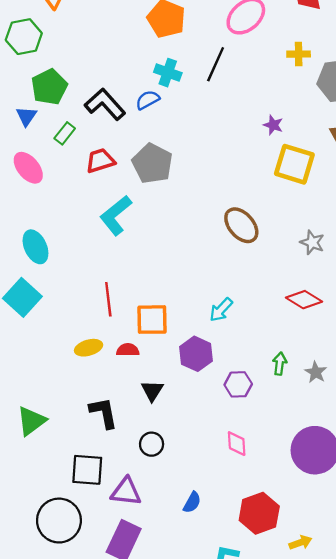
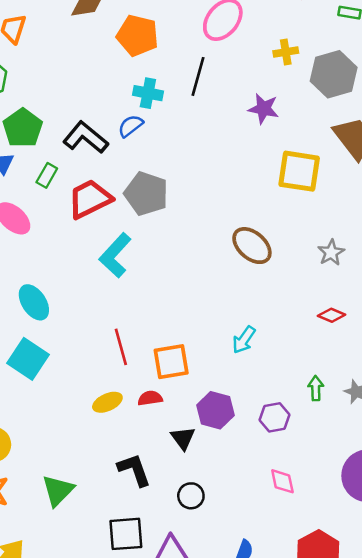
purple star: (273, 125) -> (264, 109), moved, size x1.4
red trapezoid: (100, 161) -> (90, 199), size x1.4
gray star: (312, 242) -> (331, 253), turned 30
red diamond: (304, 300) -> (332, 315), size x0.7
purple hexagon: (196, 354) -> (215, 410), moved

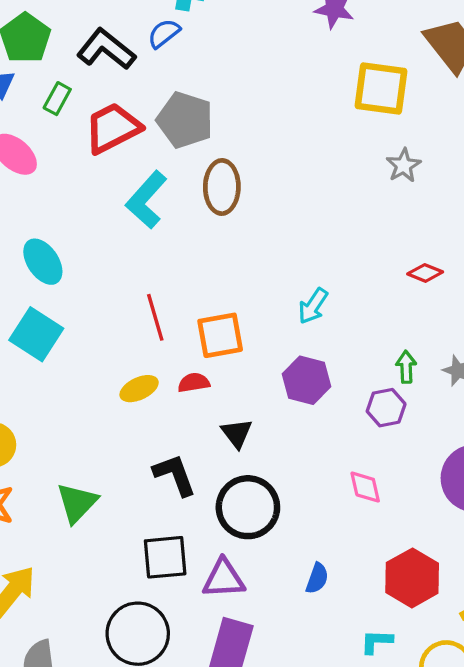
brown ellipse: (252, 246) -> (222, 187), moved, turned 51
gray star: (331, 253) -> (404, 165), moved
purple hexagon: (215, 410) -> (307, 380), moved
purple hexagon: (275, 417) -> (386, 408), moved
black circle: (191, 496) -> (248, 507), size x1.8

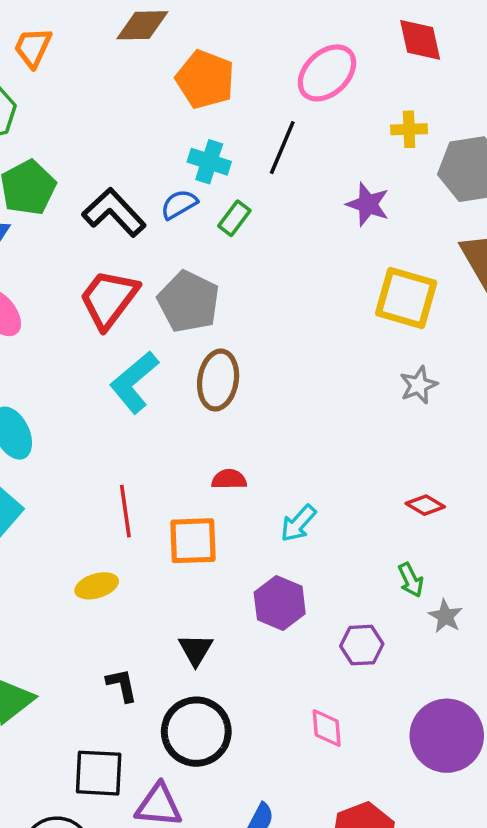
green rectangle: (57, 99) -> (234, 218), moved
red trapezoid: (113, 128) -> (109, 299), turned -34
green arrow: (406, 367) -> (411, 580), moved, turned 148
red semicircle: (194, 383) -> (229, 479), moved
black L-shape: (175, 475) -> (122, 685), size x0.7

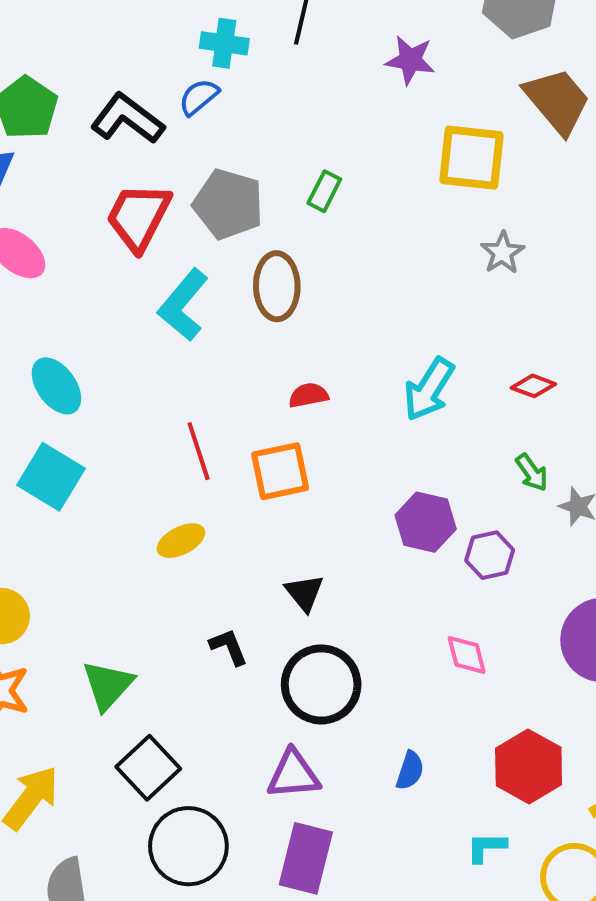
green rectangle: (234, 218) -> (324, 191), moved
cyan arrow: (298, 523) -> (429, 389), moved, size x1.4
purple hexagon: (280, 603) -> (426, 522), moved
black square: (99, 773) -> (148, 768), moved, turned -36

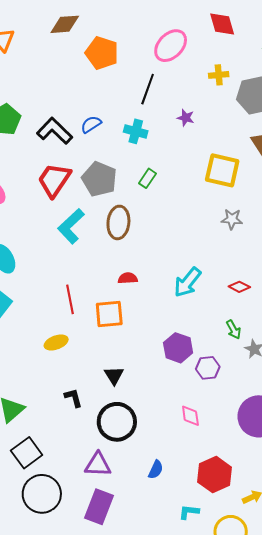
cyan cross: (224, 43) -> (136, 131), moved
purple star: (410, 60) -> (186, 118), moved, size x0.7
gray star: (502, 253) -> (232, 219), turned 30

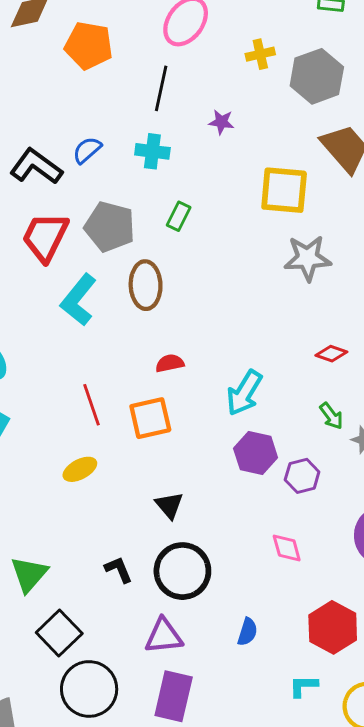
gray star: (232, 219) -> (308, 258), size x1.5
cyan arrow: (188, 282) -> (244, 393), moved
black L-shape: (73, 398) -> (119, 570), moved

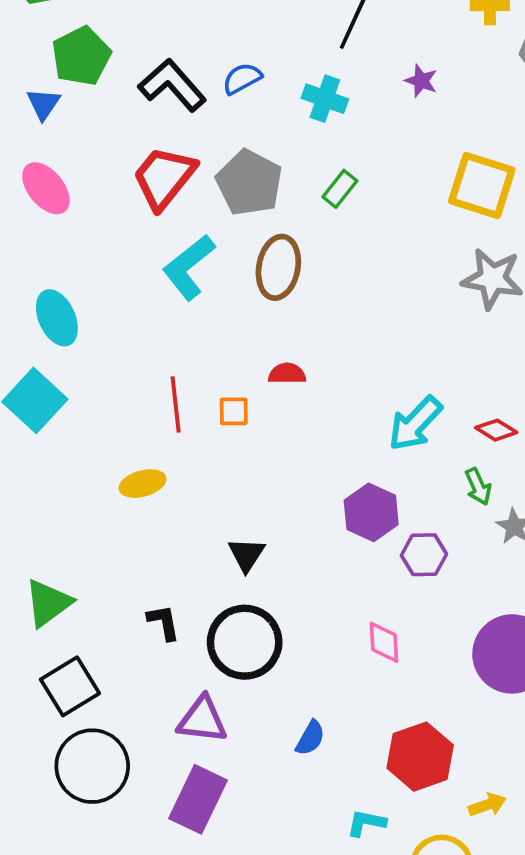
red diamond: (331, 354) -> (496, 430), moved
cyan arrow: (244, 393) -> (415, 424), moved
orange square: (150, 418) -> (234, 411), moved, size x0.6

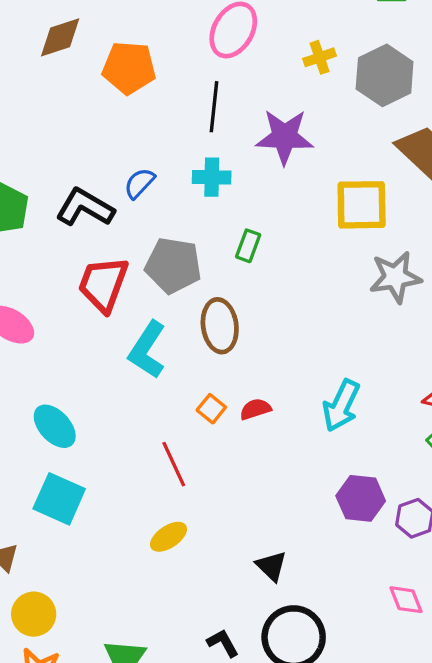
purple star: (421, 81) -> (285, 137), size x2.0
orange square: (234, 411) -> (211, 409), moved, turned -32
cyan arrow: (415, 424) -> (341, 406), moved

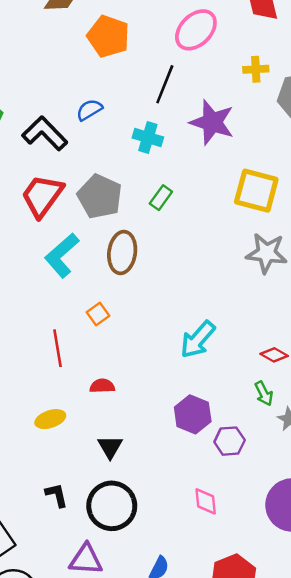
blue semicircle: (139, 183) -> (89, 110), moved
red semicircle: (255, 409) -> (102, 386), moved
yellow ellipse: (169, 537) -> (50, 419), moved

